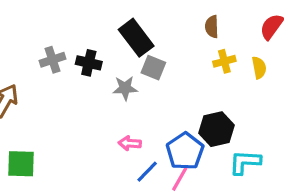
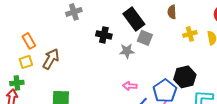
brown semicircle: (212, 27) -> (172, 12), moved
gray cross: (53, 60) -> (74, 12), moved

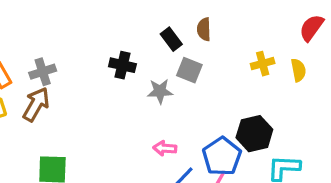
gray cross: (74, 12) -> (43, 72), moved
brown semicircle: (172, 12) -> (204, 29), moved
black rectangle: (134, 19) -> (171, 39), size x0.6

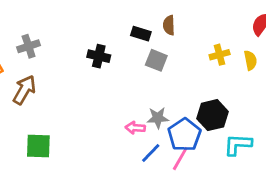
black rectangle: (171, 39) -> (141, 34), turned -36
gray cross: (43, 72) -> (29, 46), moved
gray star: (160, 91) -> (158, 118), moved

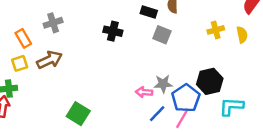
brown arrow: (24, 90) -> (50, 60), turned 35
green square: (38, 146) -> (78, 114), moved, turned 30

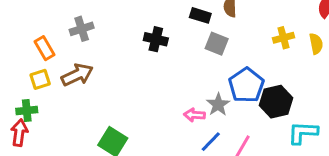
gray star: (163, 84) -> (218, 105), turned -30
blue pentagon: (186, 98) -> (246, 85), moved

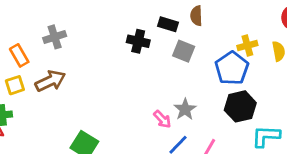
black cross: (156, 39) -> (138, 41), moved
blue pentagon: (246, 85) -> (232, 68), moved
pink arrow: (194, 115) -> (162, 119), turned -138

